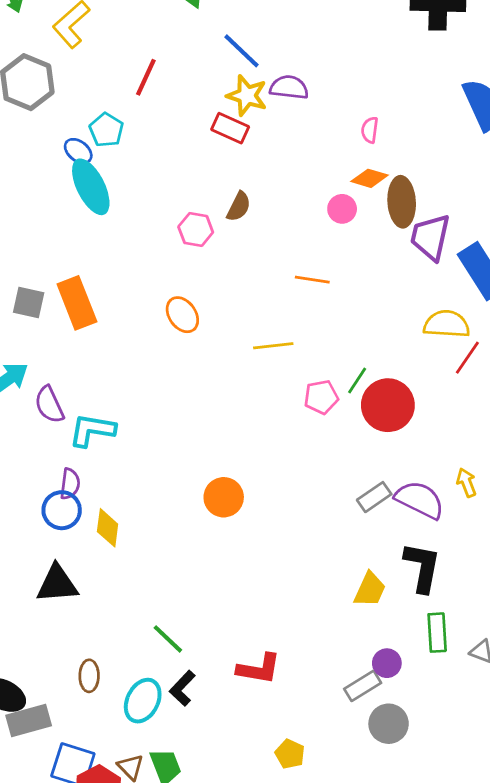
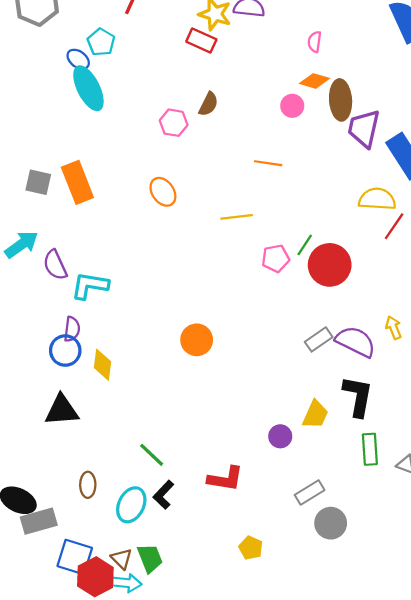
purple circle: (387, 663) -> (280, 436), moved

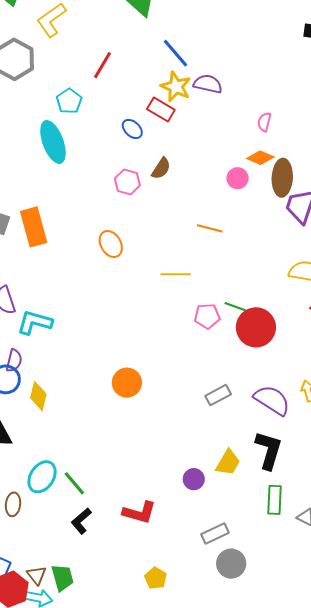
blue ellipse: (78, 59) -> (132, 129), moved
green line: (305, 245) -> (235, 307), turned 70
gray rectangle: (319, 339) -> (218, 395), moved
cyan ellipse: (131, 505) -> (42, 477), moved

